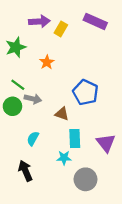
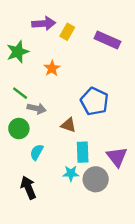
purple rectangle: (95, 21) -> (107, 40), moved
green circle: (12, 106) -> (19, 129), moved
gray circle: (86, 179) -> (96, 179), moved

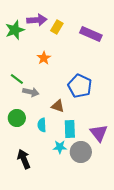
green star: (18, 52) -> (15, 30), moved
green circle: (19, 129) -> (17, 118), moved
cyan semicircle: (37, 152) -> (42, 125), moved, turned -32

